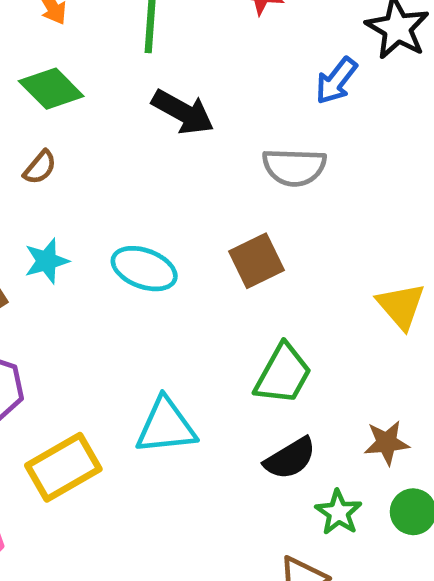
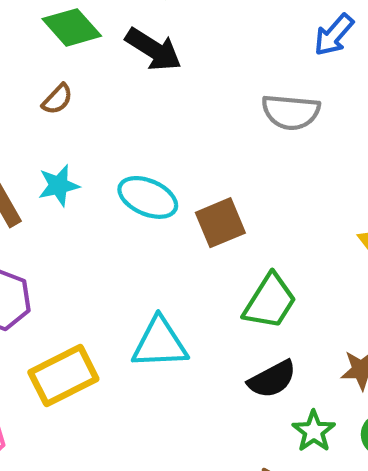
black arrow: (183, 112) -> (153, 49), moved
brown square: (256, 261) -> (220, 223), moved

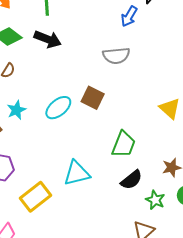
cyan ellipse: (148, 197) -> (58, 108), turned -52
brown square: (220, 223) -> (93, 98), moved, turned -30

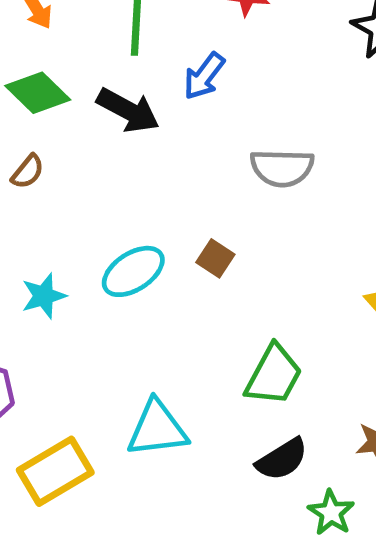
blue arrow: (129, 16) -> (204, 76), moved
brown square: (93, 98) -> (215, 258), size x0.7
cyan star: (16, 110) -> (44, 296), moved

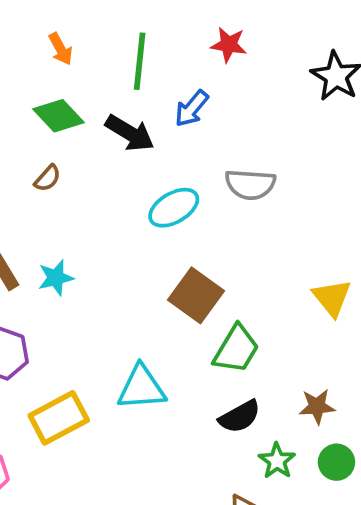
brown square: (215, 258) -> (196, 295), moved, size x1.8
cyan ellipse: (133, 271) -> (174, 208), moved

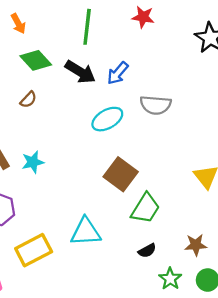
orange arrow: (61, 49) -> (18, 24), moved
blue arrow: (192, 109) -> (118, 73), moved
black semicircle: (240, 417) -> (147, 251), size x0.7

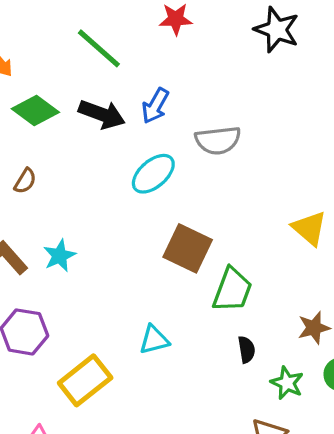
green line: (87, 27) -> (99, 48), turned -44
brown semicircle: (28, 100) -> (25, 181), moved
cyan triangle: (86, 232) -> (154, 340), size x0.7
black semicircle: (147, 251) -> (247, 350), turned -60

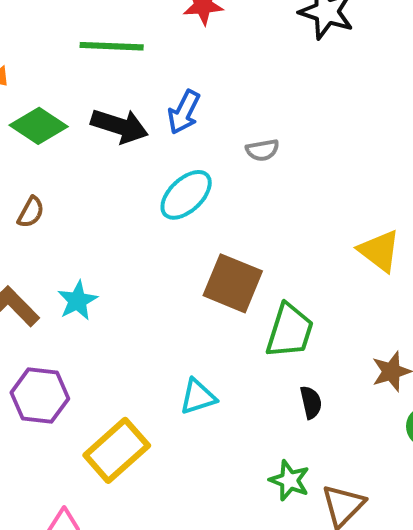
green line: (99, 48) -> (112, 46), turned -36
gray semicircle: (218, 140) -> (262, 150), size x0.6
green star: (287, 383) -> (289, 480), moved

